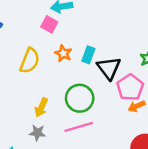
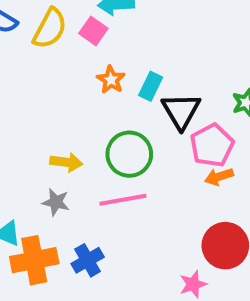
yellow semicircle: (30, 61) -> (50, 29), moved
yellow arrow: (41, 107) -> (66, 162), turned -114

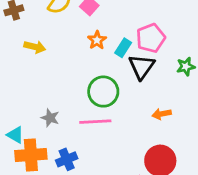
pink pentagon: (212, 145) -> (151, 38), moved
yellow arrow: (66, 162) -> (35, 47), moved

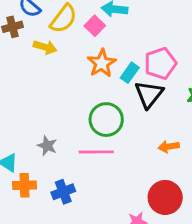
orange star: (97, 40) -> (102, 63), size x1.4
yellow arrow: (35, 47) -> (45, 47), moved
orange cross: (31, 155) -> (24, 185), size x0.7

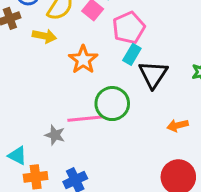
orange star: (102, 63) -> (83, 60), moved
pink pentagon: (160, 63) -> (129, 28), moved
pink line: (96, 152) -> (85, 119), moved

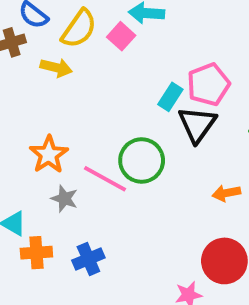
pink pentagon: (129, 28) -> (208, 85), moved
orange star: (83, 60) -> (49, 154), moved
pink line: (85, 119) -> (105, 179), turned 32

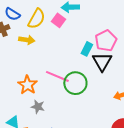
pink line: (105, 179) -> (57, 76), moved

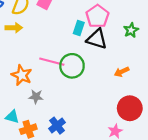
black triangle: (102, 62) -> (97, 39), turned -35

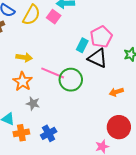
yellow arrow: (14, 28) -> (24, 57), moved

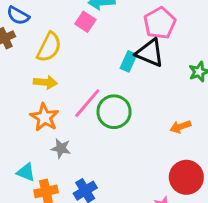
yellow semicircle: (31, 15) -> (49, 47), moved
pink pentagon: (101, 37) -> (160, 23), moved
black triangle: (98, 58) -> (150, 53), moved
pink line: (53, 73) -> (87, 103), turned -70

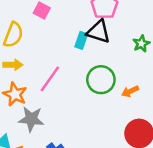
green circle: (114, 112) -> (101, 80), moved
gray star: (61, 148) -> (31, 119), size x1.5

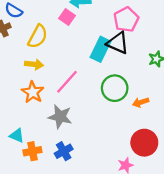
cyan rectangle: (81, 40) -> (101, 49), size x1.5
gray star: (31, 119) -> (60, 117), moved

